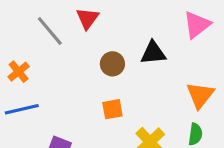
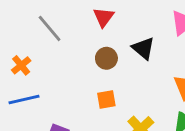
red triangle: (87, 18) -> (104, 17), moved
black triangle: (153, 53) -> (143, 48), turned 45

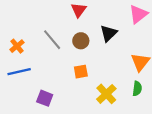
gray line: (50, 28) -> (52, 40), moved
black triangle: (143, 48) -> (108, 33), turned 36

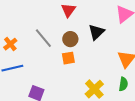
orange square: (81, 72) -> (68, 58), moved

